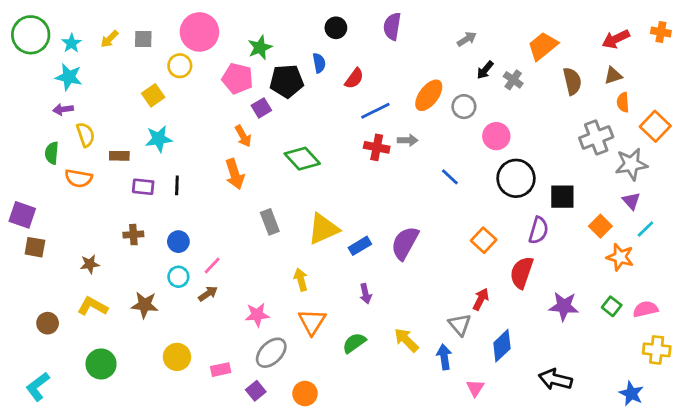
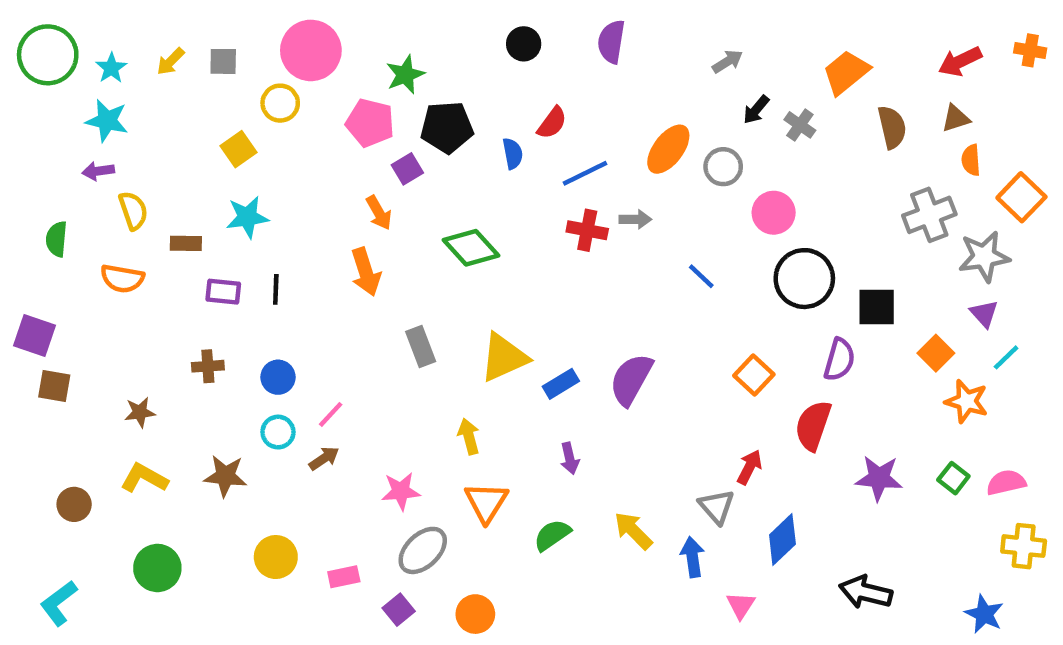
blue semicircle: (319, 63) -> (513, 154), moved
green semicircle: (52, 153) -> (56, 239), moved

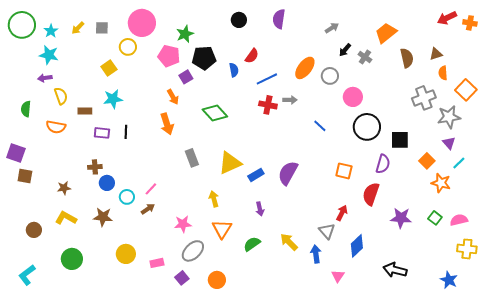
red arrow: (960, 61) -> (447, 18), moved
orange square: (754, 375) -> (344, 171), turned -30
blue circle: (278, 377) -> (107, 183), moved

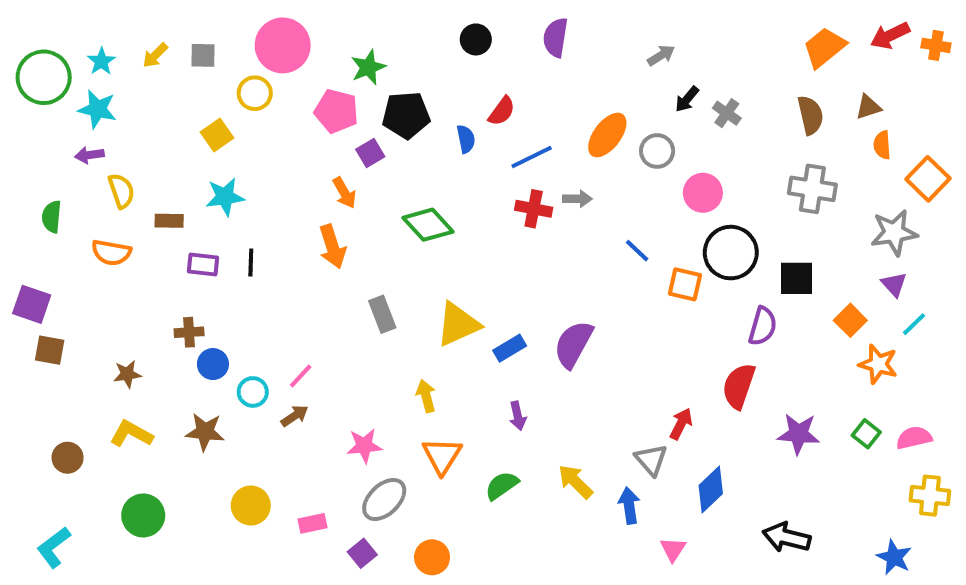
green circle: (22, 25) -> (44, 77), moved
orange trapezoid: (386, 33) -> (824, 47), moved
gray cross: (424, 98) -> (812, 189), moved, turned 30
orange square: (344, 171) -> (685, 284), moved

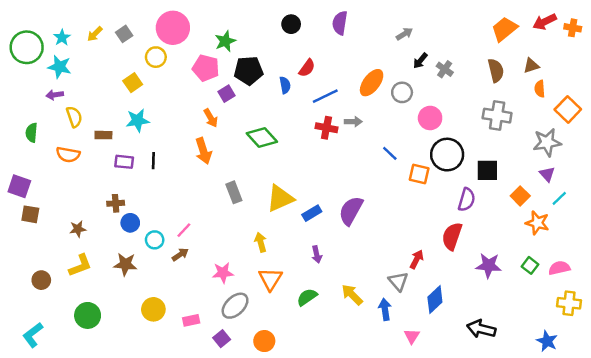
gray square: (203, 55) -> (124, 34), turned -35
yellow L-shape: (131, 434) -> (80, 265), turned 130

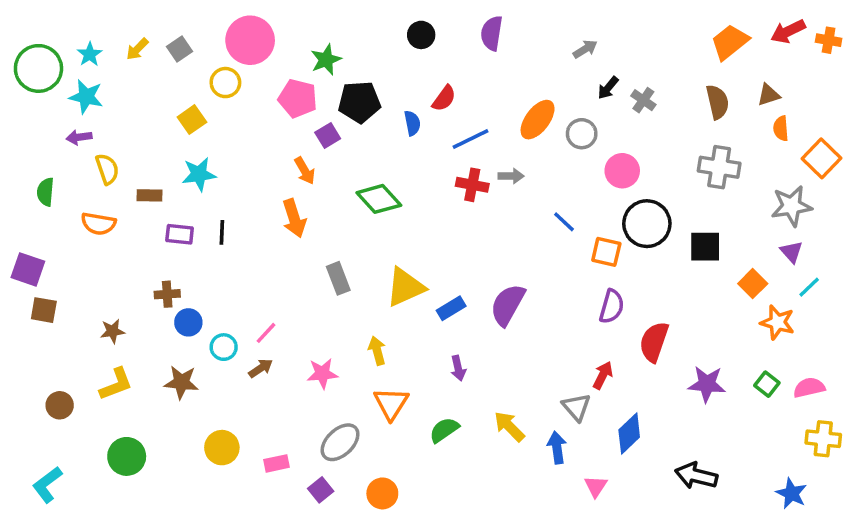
purple semicircle: (467, 200) -> (612, 307), moved
pink star: (223, 273) -> (322, 374), moved

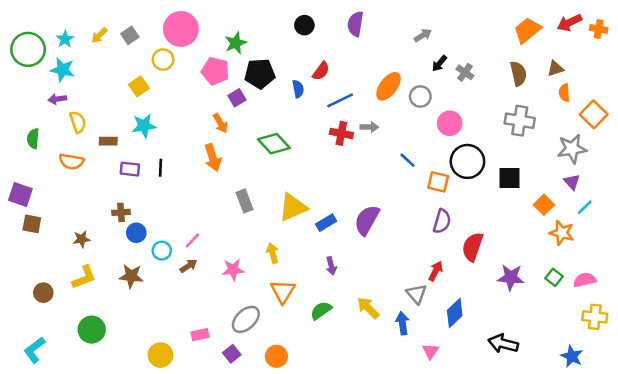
yellow circle: (222, 448) -> (160, 355), moved

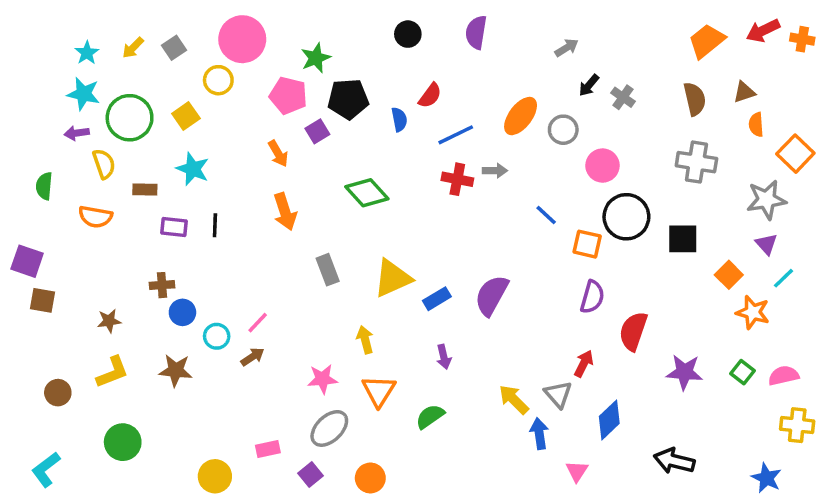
green circle: (28, 49) -> (130, 118), moved
orange arrow: (220, 123) -> (278, 154), moved
cyan star: (144, 126) -> (193, 169), turned 30
pink star: (233, 270) -> (322, 379), moved
yellow arrow: (368, 308) -> (514, 399), moved

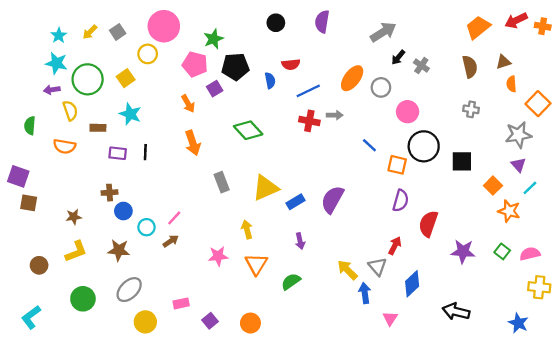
gray arrow: (567, 48) -> (383, 32), size x1.6
red semicircle: (430, 96) -> (291, 64), turned 48
gray cross: (696, 162) -> (471, 109), size x0.6
gray ellipse: (329, 428) -> (129, 290), moved

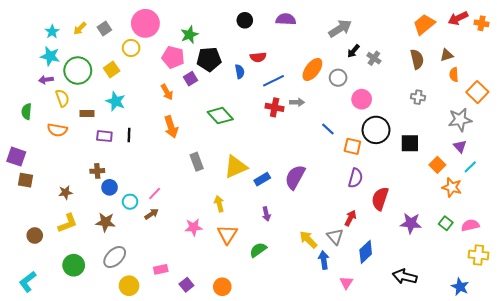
purple semicircle: (322, 22) -> (286, 19), turned 84

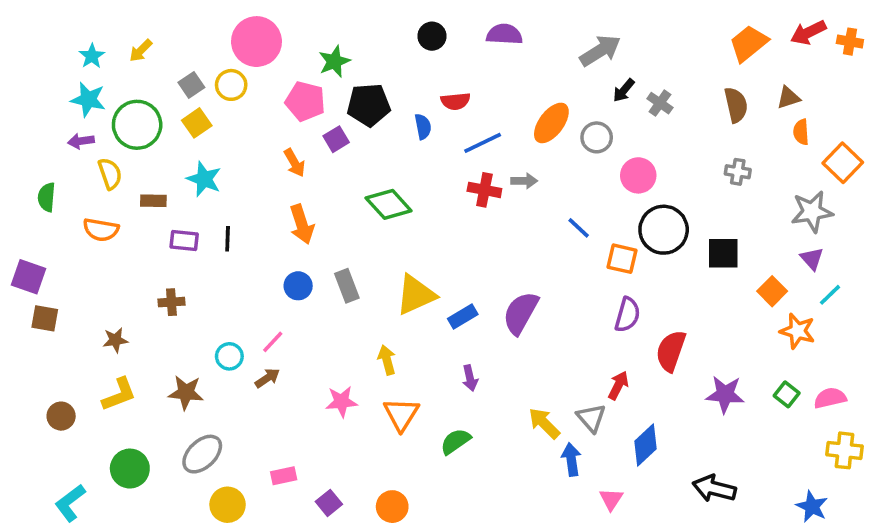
gray square: (104, 28) -> (191, 85), moved
blue circle: (110, 187) -> (298, 286), moved
cyan L-shape: (28, 282) -> (70, 503), moved

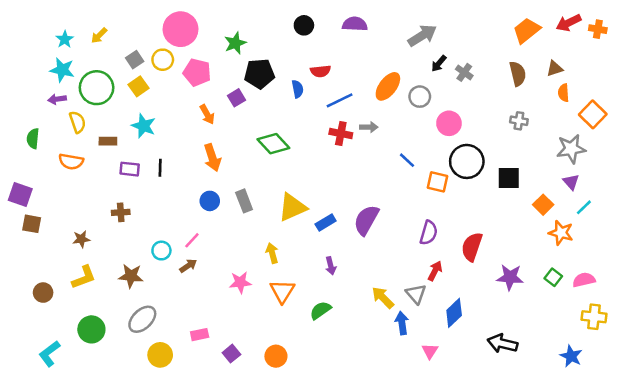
pink pentagon: (305, 101) -> (197, 72), moved
purple semicircle: (627, 315) -> (429, 233), moved

